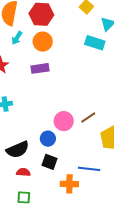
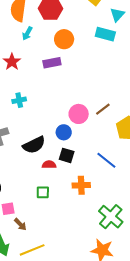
orange circle: (43, 42) -> (64, 39), moved
blue line: (89, 169) -> (106, 160), turned 35
red semicircle: (23, 172) -> (49, 165), moved
orange cross: (69, 184) -> (81, 185), moved

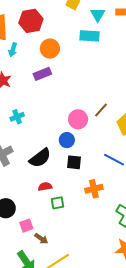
red semicircle: (49, 165) -> (45, 187), moved

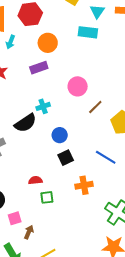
cyan cross: (17, 117) -> (43, 106), moved
pink circle: (78, 119) -> (78, 86), moved
black semicircle: (40, 158) -> (25, 123), moved
black square: (74, 162) -> (66, 158), turned -35
brown arrow: (41, 239) -> (29, 232), turned -104

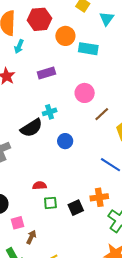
cyan rectangle: (88, 32) -> (88, 49), moved
orange circle: (48, 43) -> (65, 36), moved
black square: (66, 158) -> (76, 208), moved
orange cross: (84, 185) -> (99, 197), moved

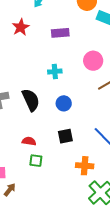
black semicircle: (31, 128) -> (31, 100), moved, turned -95
black square: (76, 208) -> (65, 136), moved

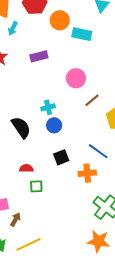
cyan cross: (55, 72) -> (48, 107), moved
orange cross: (85, 166) -> (87, 173), moved

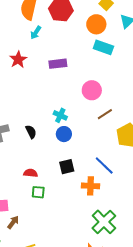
orange circle: (60, 20) -> (96, 24), moved
cyan cross: (48, 107) -> (60, 115), turned 32
black semicircle: (21, 127) -> (31, 132), size x0.6

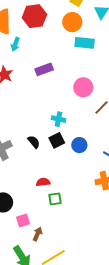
blue circle: (64, 134) -> (79, 145), moved
black square: (67, 167) -> (57, 140), moved

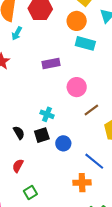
purple rectangle: (44, 69) -> (51, 63), moved
red semicircle: (43, 182) -> (18, 166), moved, turned -64
green square: (55, 199) -> (30, 192), turned -32

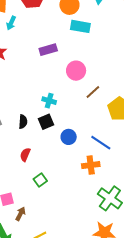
black semicircle: (19, 133) -> (23, 122), turned 40
blue circle: (63, 143) -> (69, 137), moved

